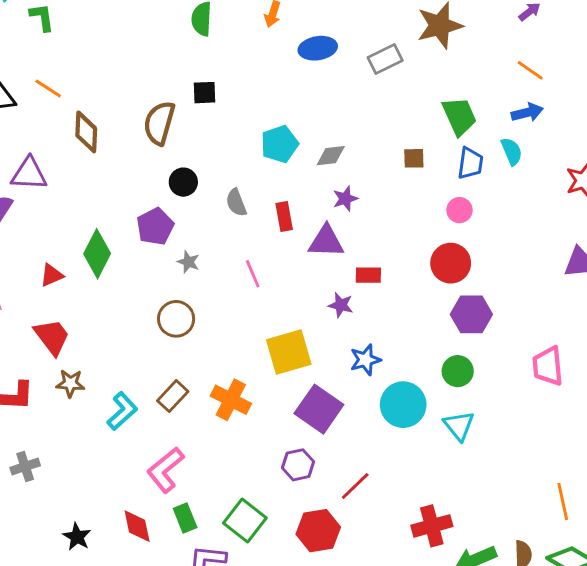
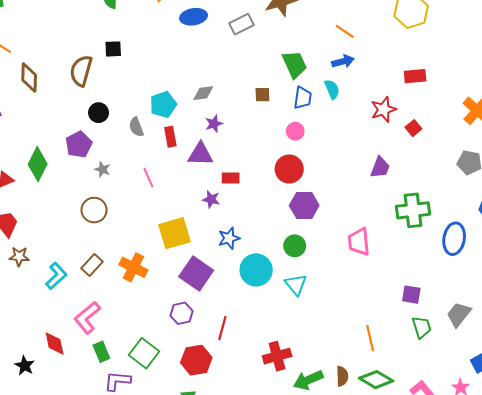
cyan pentagon: (280, 144) -> (163, 104), moved
red line: (355, 486) -> (222, 328), turned -30
red diamond: (137, 526) -> (55, 343), moved

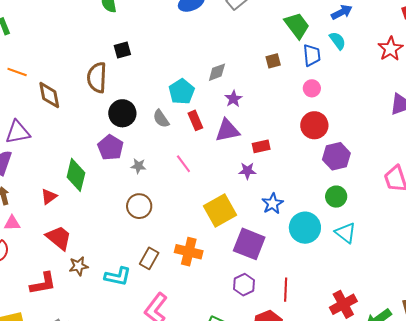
black circle: (99, 113) -> (122, 113), size x1.4
cyan L-shape: (56, 276) -> (118, 276), turned 68

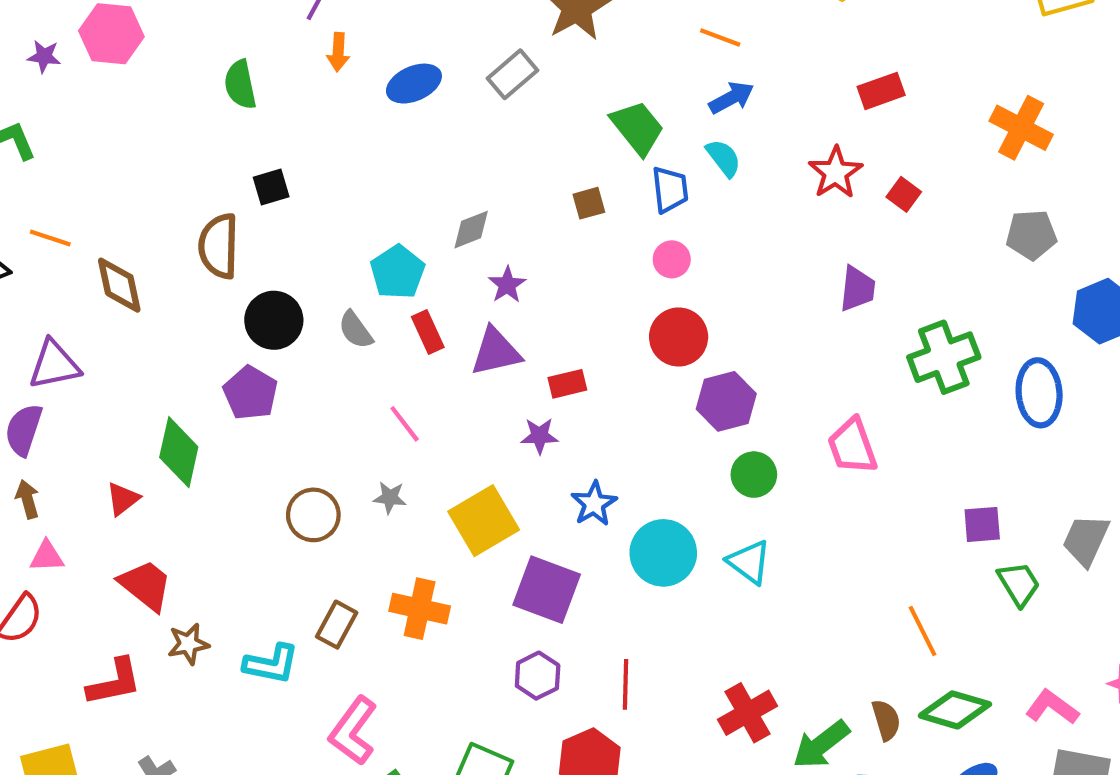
gray star: (138, 166) -> (390, 498), moved
green circle: (336, 197) -> (754, 475), moved

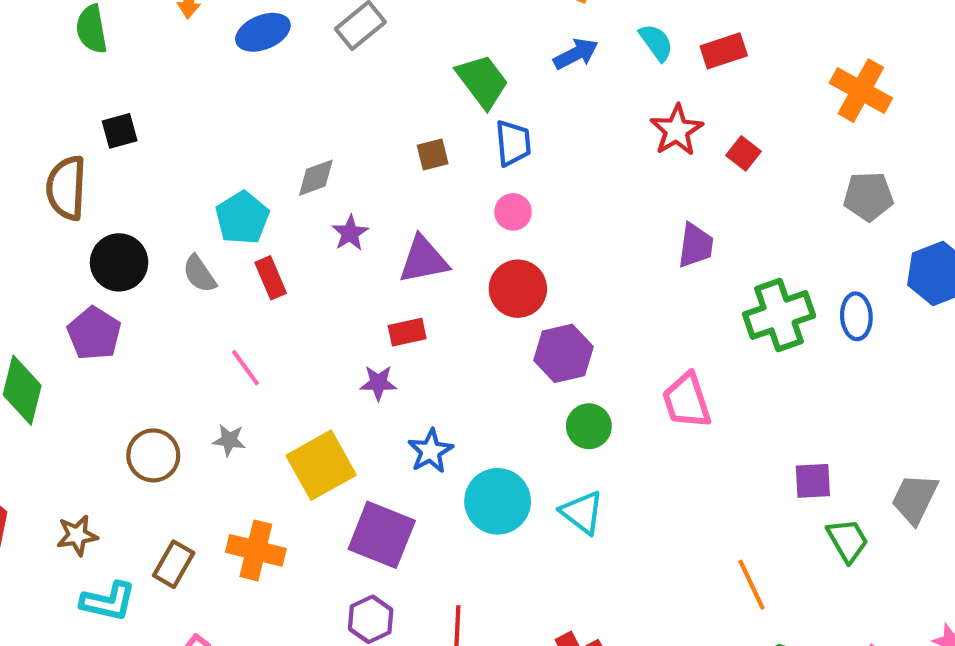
cyan semicircle: (724, 158) -> (656, 42), moved
purple triangle: (496, 352) -> (423, 260), moved
blue ellipse: (1039, 393) -> (856, 316), moved, size x0.7
brown star: (188, 644) -> (77, 535), moved

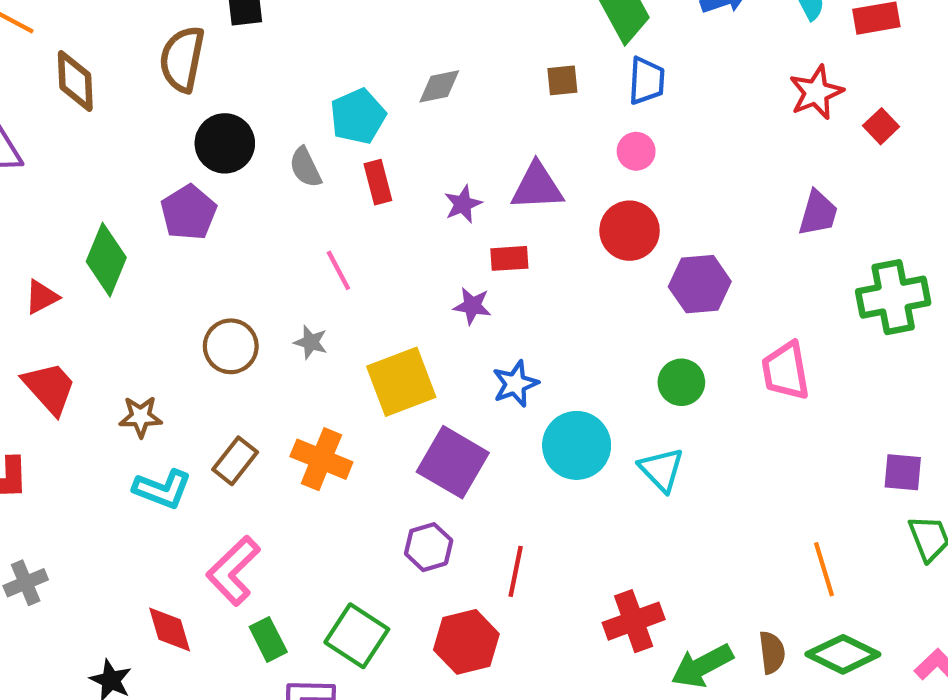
purple star: (350, 233) -> (463, 204), moved
purple hexagon: (563, 353) -> (700, 284), moved

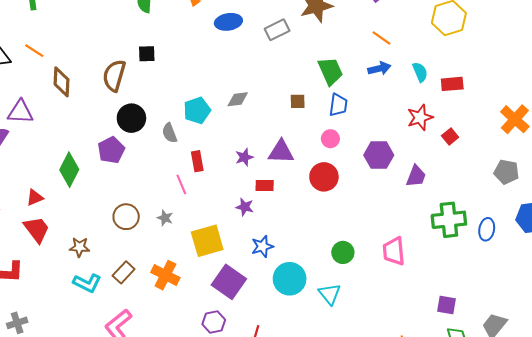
red rectangle: (378, 182) -> (197, 161), moved
purple hexagon: (700, 284) -> (379, 155), moved
red triangle: (42, 297) -> (35, 198), moved

